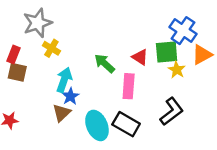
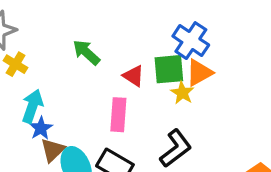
orange triangle: (202, 55) -> (199, 73), moved
green arrow: (105, 63) -> (86, 52), moved
brown triangle: (62, 113) -> (53, 150), moved

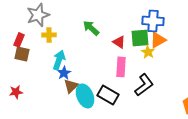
blue cross: (191, 41) -> (153, 21), turned -30
yellow cross: (15, 64) -> (49, 35), turned -32
pink rectangle: (118, 115) -> (121, 67), moved

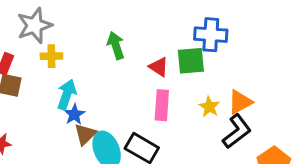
green arrow: (91, 28) -> (116, 45), turned 30
orange triangle: (158, 40) -> (240, 102), moved
yellow star: (148, 52) -> (209, 107), moved
black L-shape: (144, 85) -> (237, 131), moved

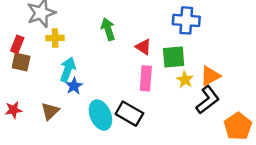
green square: (191, 61) -> (174, 57), moved
brown triangle: (85, 134) -> (50, 111), moved

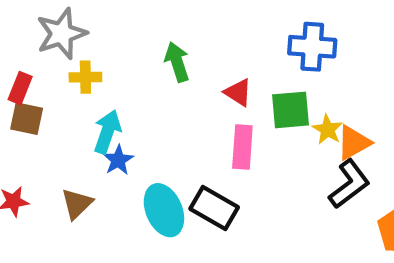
yellow star: (185, 80) -> (327, 130), moved

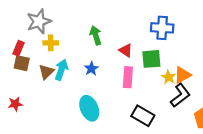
yellow star: (327, 130) -> (169, 77), moved
blue star: (118, 160) -> (91, 69), moved
brown triangle: (77, 204) -> (46, 72), moved
black rectangle: (214, 208) -> (143, 116), moved

